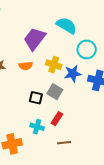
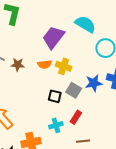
yellow cross: (54, 65) -> (64, 66), moved
blue star: (73, 74) -> (94, 83), moved
cyan cross: (37, 127) -> (56, 125), turned -32

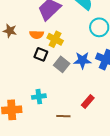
black square: (55, 96) -> (41, 54), moved
red rectangle: (76, 117) -> (88, 101), moved

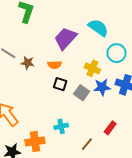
yellow cross: (55, 39) -> (92, 68), moved
brown line: (63, 116) -> (87, 144), turned -48

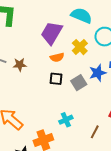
orange semicircle: (55, 65) -> (57, 57), moved
yellow cross: (92, 68) -> (80, 47), moved, turned 35
gray square: (82, 93) -> (79, 83), turned 35

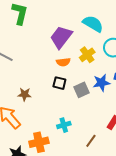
brown star: (20, 65) -> (25, 94), moved

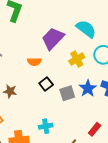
orange semicircle: (63, 62) -> (34, 62), moved
black square: (59, 83) -> (46, 84), turned 32
blue star: (101, 83) -> (88, 88), turned -30

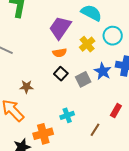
orange semicircle: (34, 62) -> (60, 53), moved

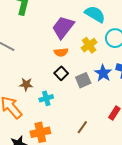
cyan cross: (67, 115) -> (46, 98), moved
brown line: (95, 130) -> (82, 127), moved

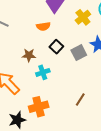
orange semicircle: (61, 52) -> (43, 26), moved
brown star: (26, 84) -> (29, 55), moved

